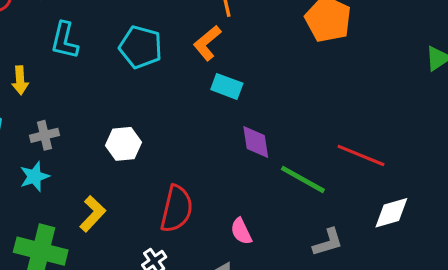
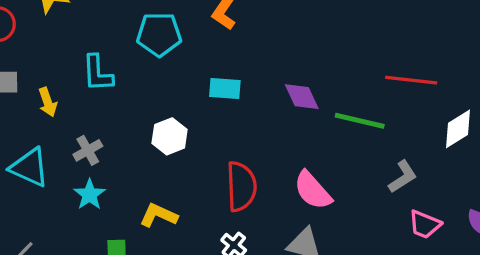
cyan L-shape: (65, 40) -> (98, 73), moved
cyan rectangle: (227, 86) -> (225, 89), moved
yellow L-shape: (93, 214) -> (158, 215), turned -93
pink semicircle: (241, 231) -> (313, 190), size x1.5

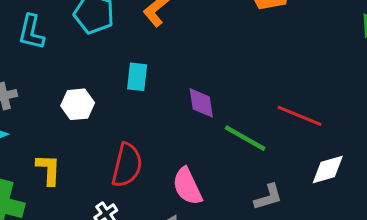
cyan rectangle: (225, 89) -> (137, 77), turned 76
yellow L-shape: (158, 215) -> (48, 170), turned 52

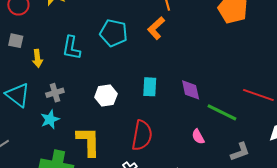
cyan rectangle: (137, 77) -> (150, 87), moved
yellow L-shape: (48, 170) -> (88, 141), size x1.4
pink semicircle: (187, 186) -> (198, 137), moved, size x0.6

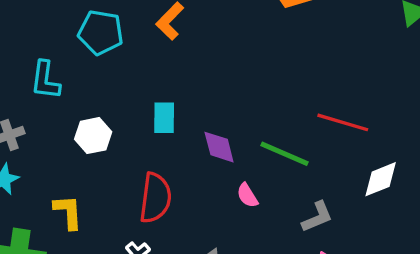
cyan L-shape: (71, 48) -> (45, 80), moved
purple diamond: (191, 90) -> (219, 147), moved
yellow L-shape: (88, 141) -> (68, 212), size x0.7

